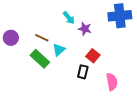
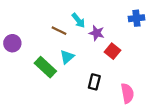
blue cross: (120, 16) -> (136, 18), size x0.6
brown line: (42, 38) -> (59, 31), moved
red square: (93, 56) -> (113, 51), moved

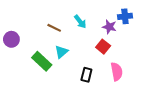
cyan arrow: (78, 20) -> (80, 22), moved
purple star: (97, 33) -> (109, 27), moved
pink semicircle: (127, 93) -> (117, 72), moved

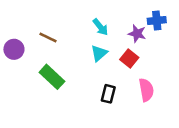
brown line: (54, 28) -> (48, 38), moved
cyan triangle: (61, 52) -> (99, 53), moved

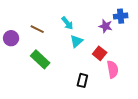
cyan arrow: (100, 27) -> (67, 23), moved
red square: (129, 58) -> (100, 53), moved
black rectangle: (108, 94) -> (82, 80), moved

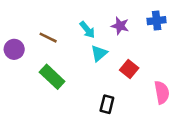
purple star: (106, 26) -> (120, 26), moved
pink semicircle: (113, 69) -> (162, 92), moved

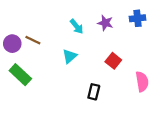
brown line: (48, 38) -> (33, 40), moved
cyan triangle: (99, 53) -> (70, 56), moved
green rectangle: (52, 77) -> (20, 75), moved

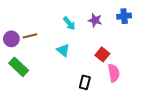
brown line: (33, 40) -> (30, 36), turned -40
cyan triangle: (70, 56) -> (63, 50), turned -40
pink semicircle: (142, 82) -> (114, 73), moved

